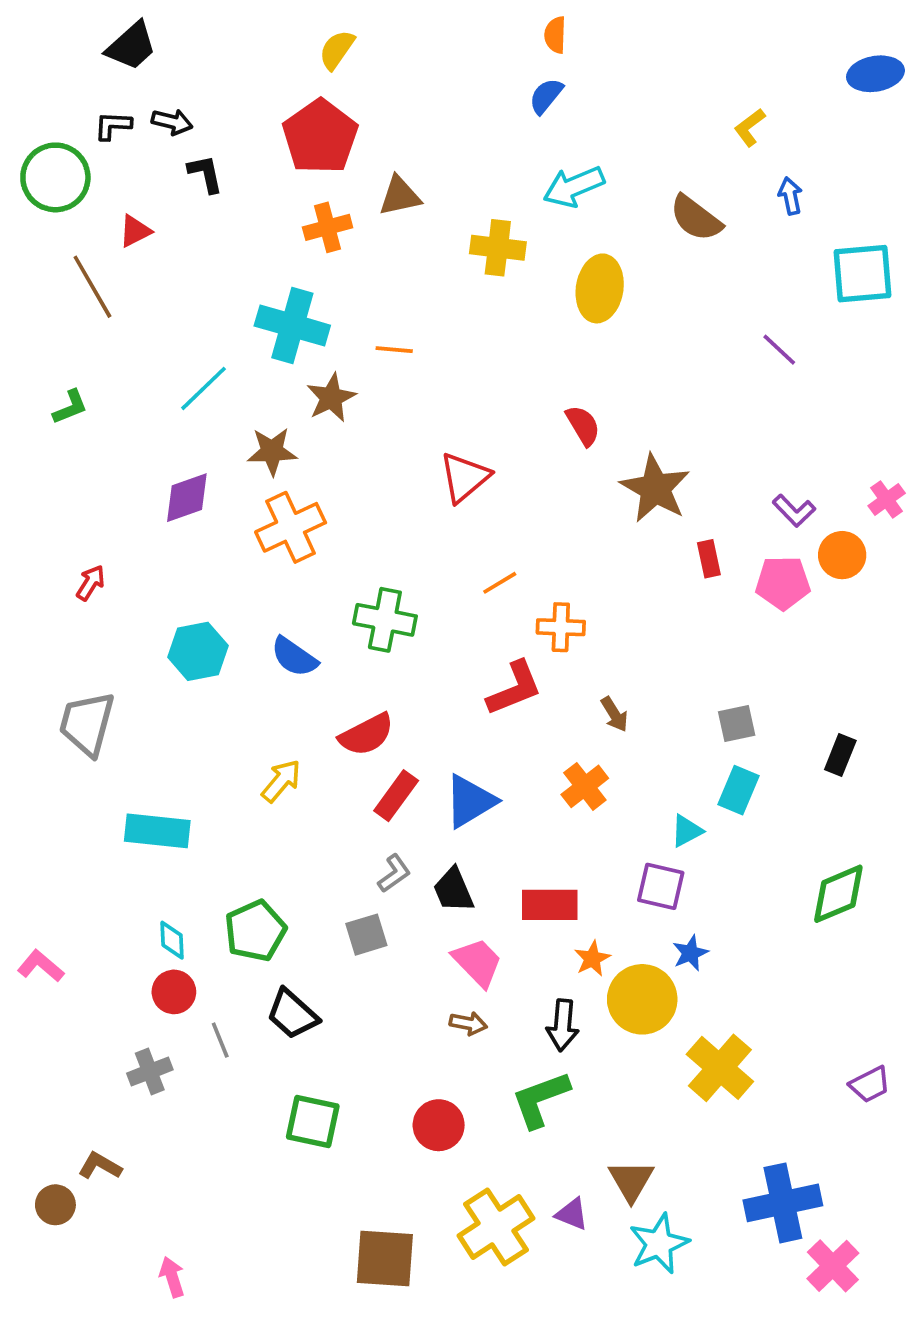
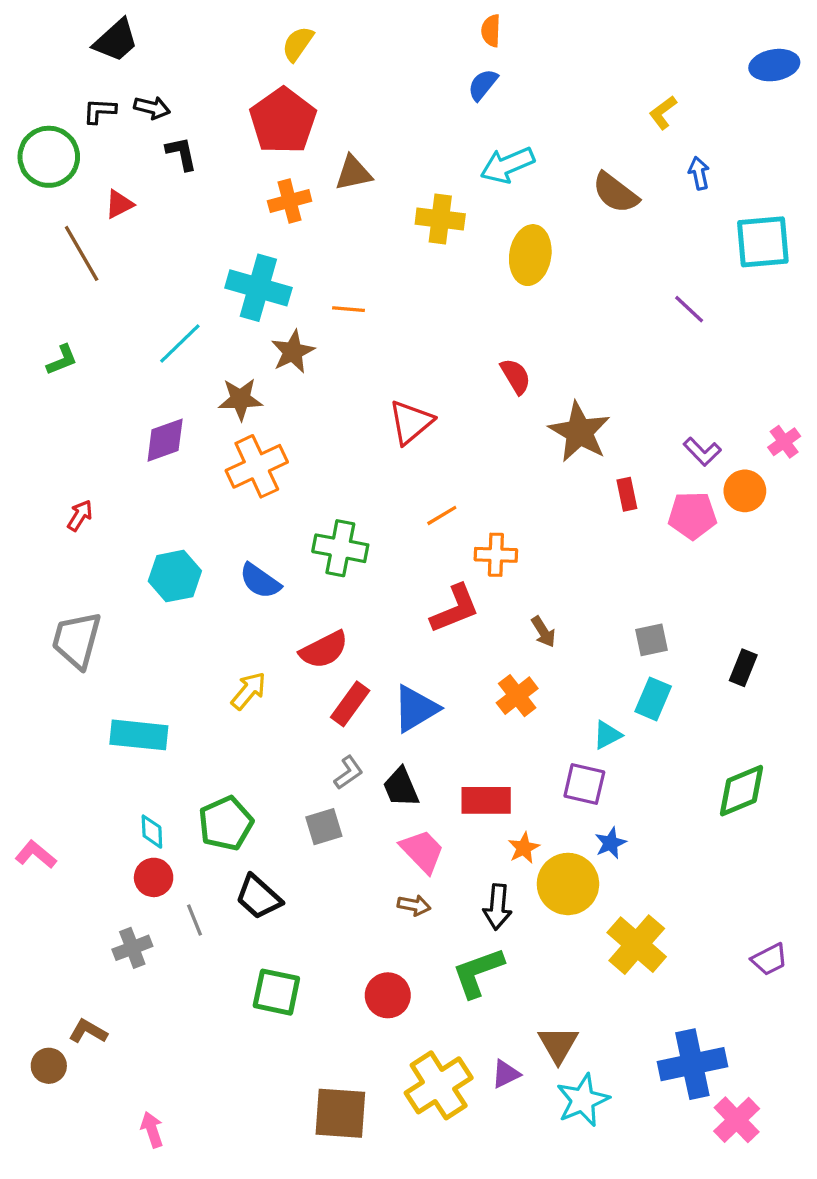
purple triangle: (572, 1214) -> (506, 1074), turned -48

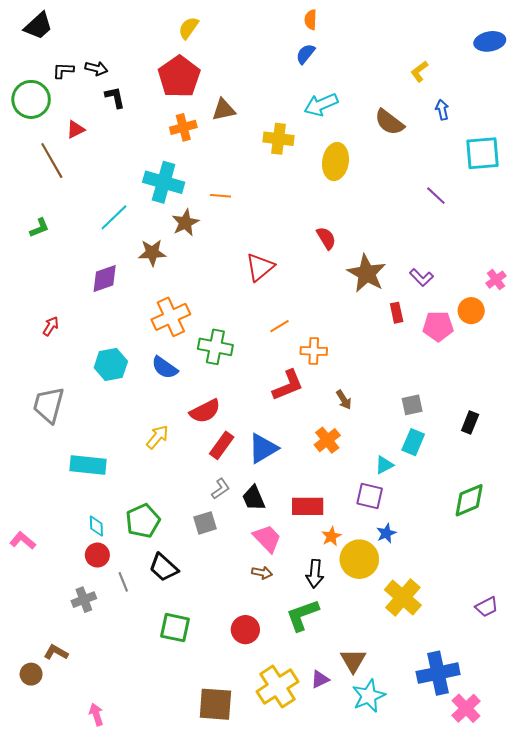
black trapezoid: (116, 40) -> (38, 26), moved
purple L-shape: (702, 452) -> (421, 278), moved
orange cross: (257, 466) -> (171, 317), moved

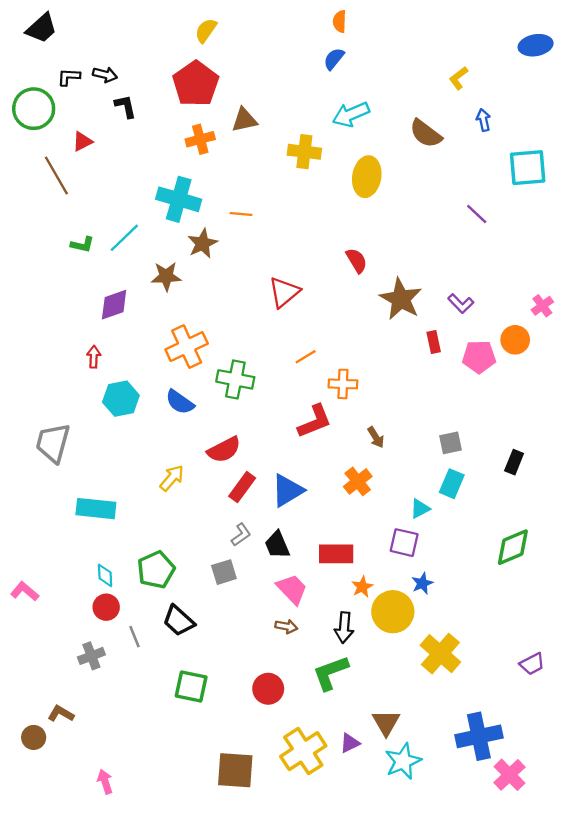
green L-shape: (39, 228) -> (82, 245), moved, turned 35
red arrow: (51, 326) -> (94, 357), moved, turned -30

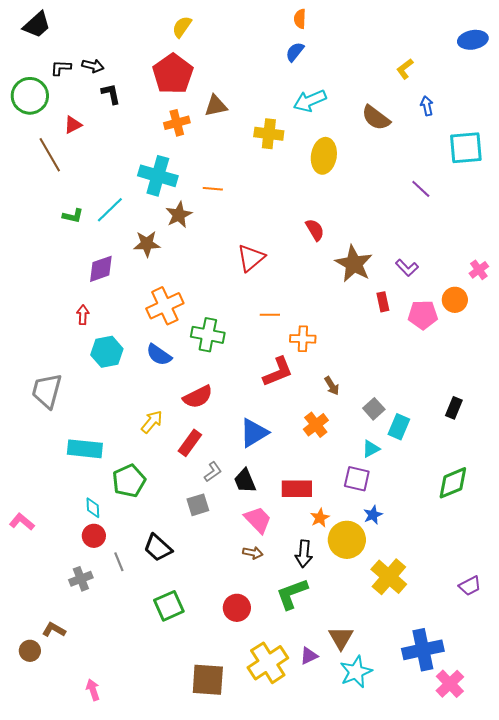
orange line: (306, 357) -> (270, 315), turned 30
gray square: (451, 443) -> (374, 409), moved, turned -30
red rectangle: (242, 487) -> (190, 443), moved
green pentagon: (156, 570) -> (129, 481), moved
green square: (191, 686) -> (169, 606), turned -36

